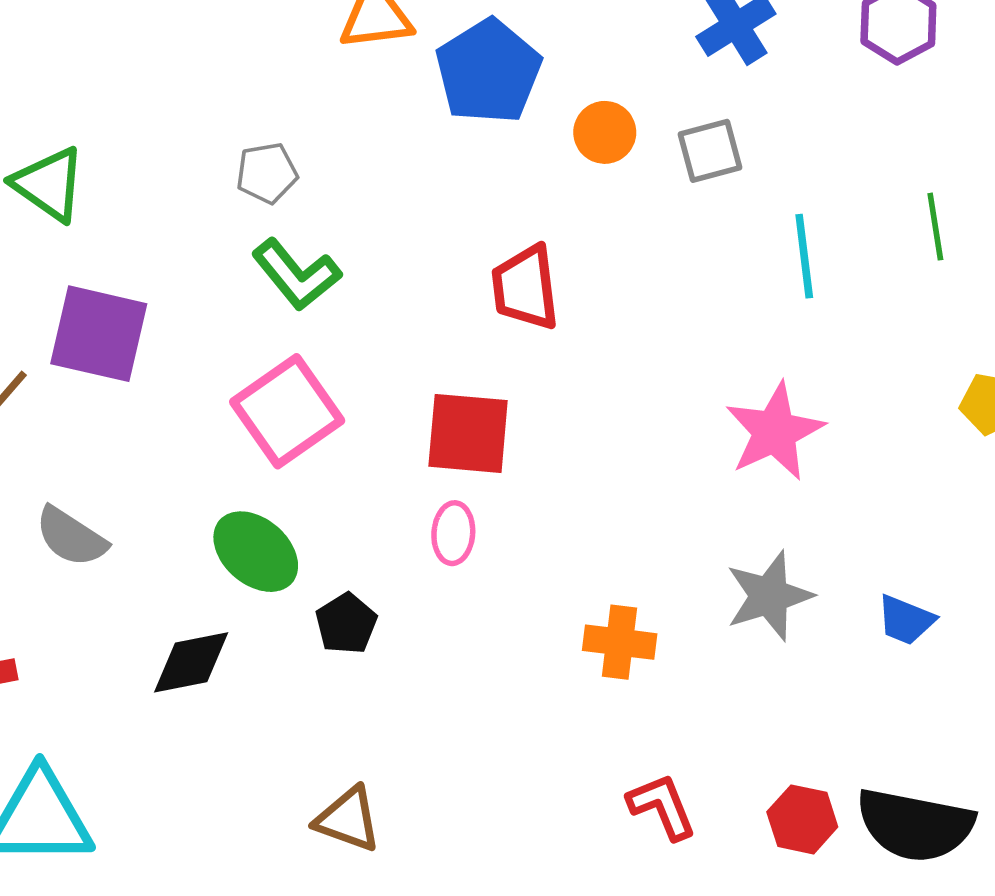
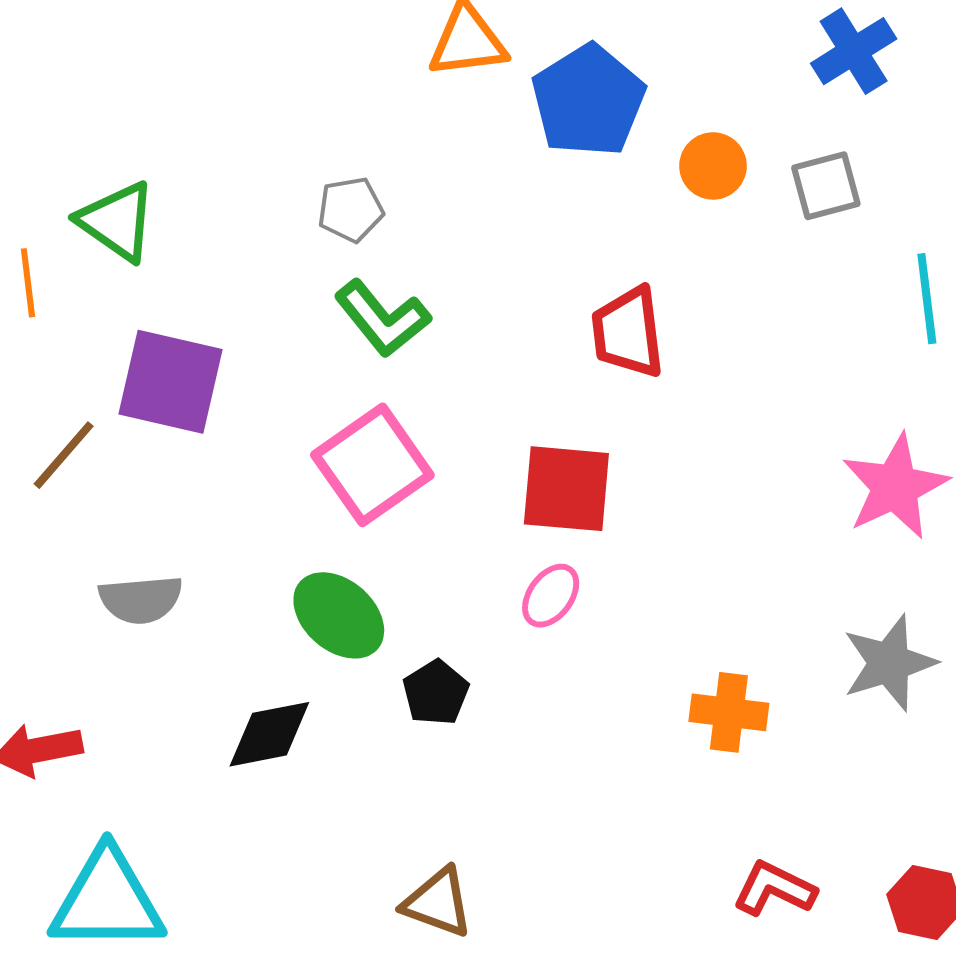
pink ellipse: (453, 533) -> (551, 596), turned 32
gray semicircle: (71, 537) -> (141, 600), turned -38
red L-shape: (662, 806) -> (774, 889), turned -42

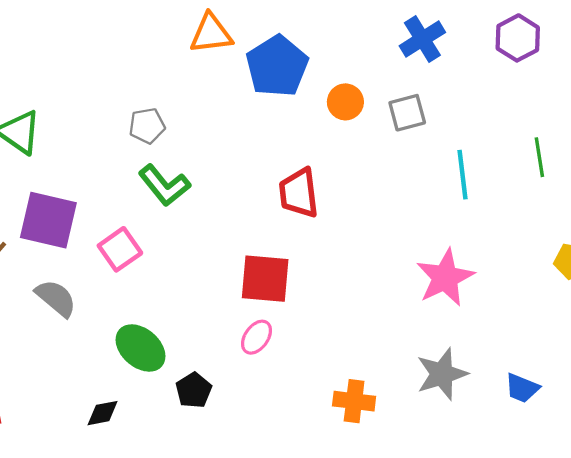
pink square: (372, 465) -> (120, 249), moved, size x0.7
gray semicircle: (141, 600) -> (56, 298), moved, turned -135
black diamond: (269, 734) -> (103, 413), size x0.7

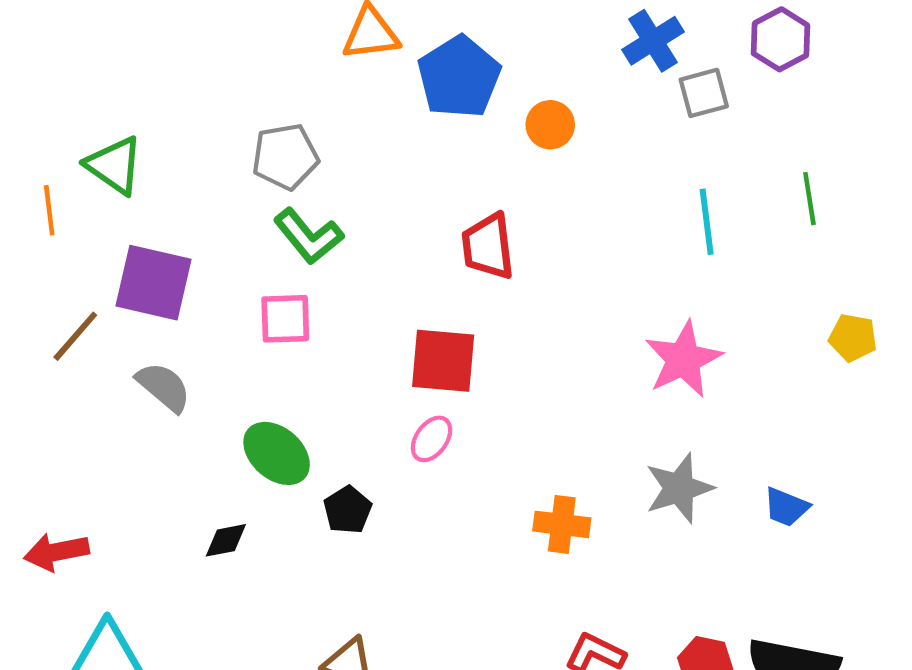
gray square: (407, 113) -> (704, 93), moved
gray pentagon: (147, 126) -> (285, 157), size x1.4
pink square: (120, 249) -> (285, 319), moved, turned 33

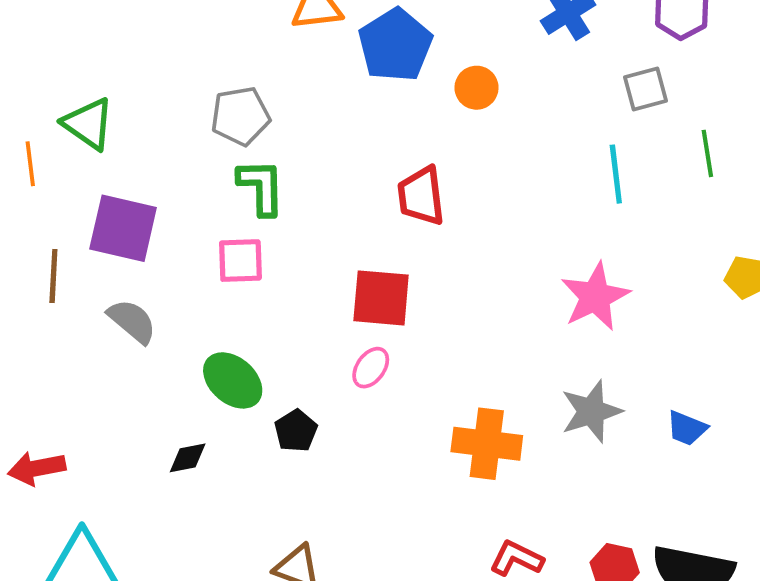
gray square: (704, 93) -> (645, 89), moved
green L-shape: (308, 236) -> (261, 187), turned -142
brown line: (75, 336) -> (53, 276), turned -38
orange cross: (562, 524) -> (487, 444), size x1.4

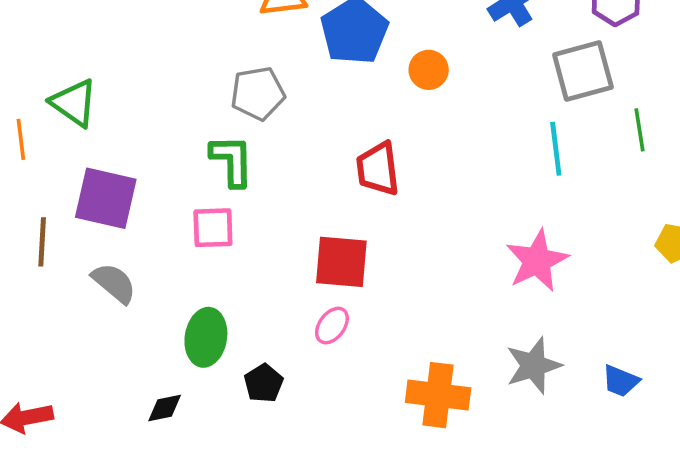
gray square: (645, 89) -> (583, 71), size x1.5
gray pentagon: (240, 116) -> (258, 93), moved
green ellipse: (233, 380) -> (206, 337), turned 58

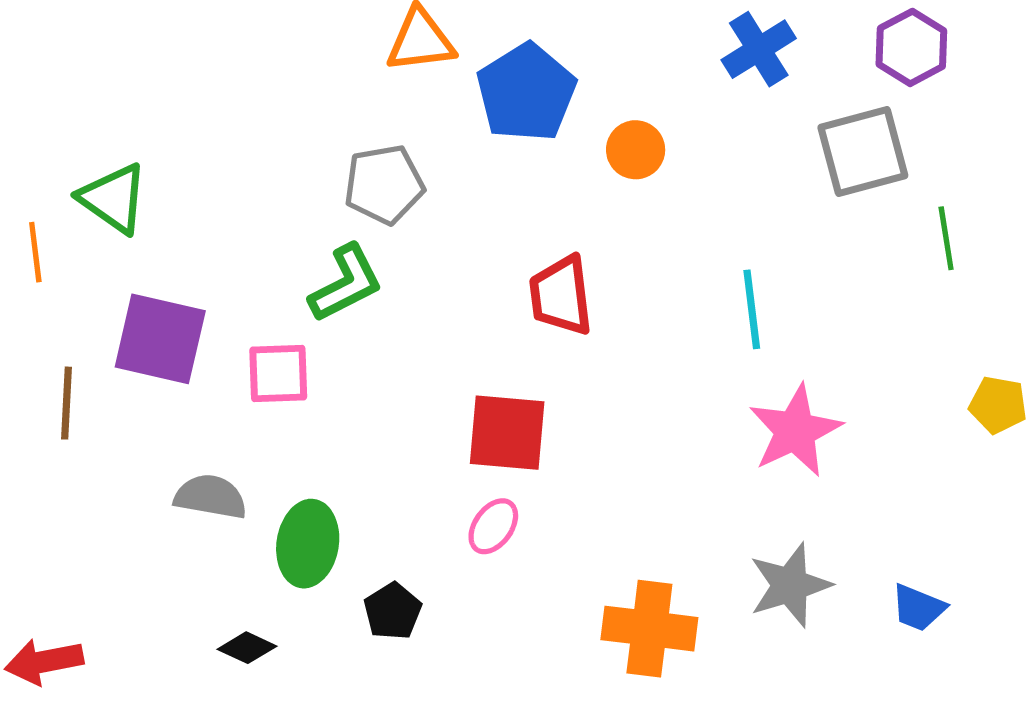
cyan line: (556, 149) -> (752, 309), moved
green L-shape: (232, 161) -> (346, 283), turned 64
pink square: (213, 228) -> (278, 374), moved
gray semicircle: (114, 283) -> (211, 497), moved, turned -30
black diamond: (165, 408) -> (247, 648), turned 36

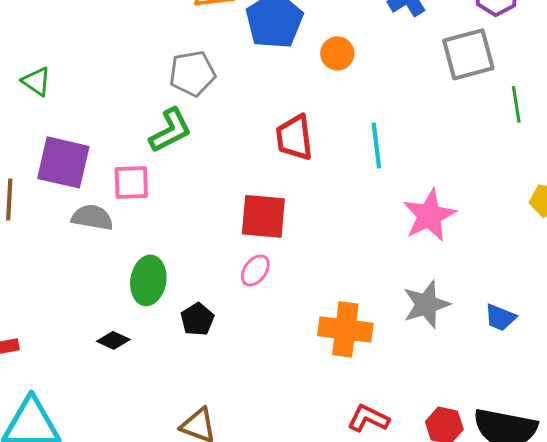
green triangle: (113, 198) -> (36, 81), size x0.7
cyan line: (752, 309) -> (376, 145), moved
gray semicircle: (211, 497) -> (92, 217), moved

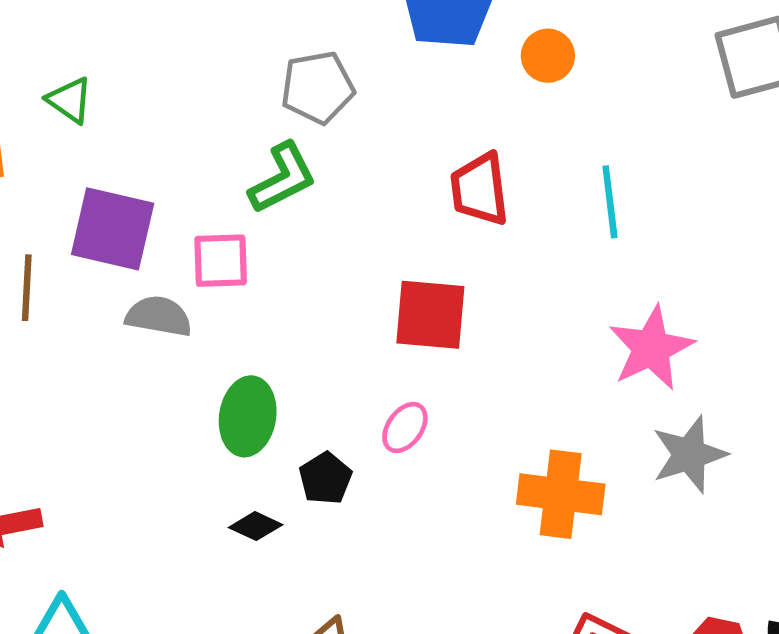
pink star: (429, 215) -> (651, 348), moved
pink ellipse: (255, 270) -> (405, 427), moved
black diamond: (113, 340) -> (256, 526), moved

